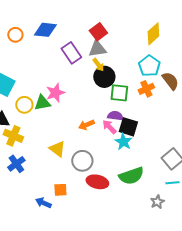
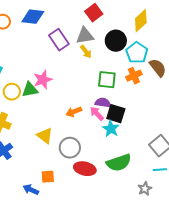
red square: (98, 32) -> (94, 13), moved
black circle: (104, 77) -> (116, 41), moved

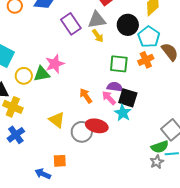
orange arrow: (74, 112) -> (86, 96), turned 77
green semicircle: (119, 163) -> (160, 147), moved, size x0.7
red ellipse: (85, 169) -> (97, 126), moved
gray star: (145, 189) -> (157, 162), moved

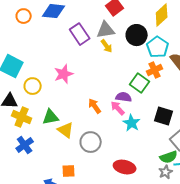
green square: (119, 64) -> (140, 83), moved, turned 30
green triangle: (42, 74) -> (51, 117), moved
black square: (128, 98) -> (164, 116), moved
red ellipse: (97, 126) -> (125, 167), moved

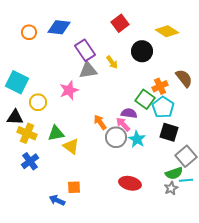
yellow diamond: (162, 15) -> (167, 31), turned 75
gray triangle: (106, 30) -> (88, 70), moved
cyan pentagon: (158, 47) -> (163, 107), moved
gray circle: (91, 142) -> (116, 137), moved

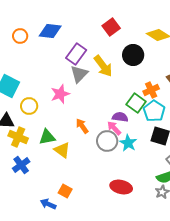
purple rectangle: (85, 50) -> (76, 54), turned 70
yellow arrow: (112, 62) -> (103, 66), size x1.6
gray triangle: (88, 70) -> (79, 74), turned -36
orange arrow: (100, 122) -> (82, 126), moved
orange square: (74, 187) -> (65, 191), turned 32

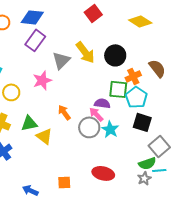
purple rectangle: (76, 54) -> (35, 40), moved
black circle: (133, 55) -> (115, 55), moved
green square: (136, 103) -> (118, 89), turned -30
orange square: (65, 191) -> (64, 182), moved, turned -32

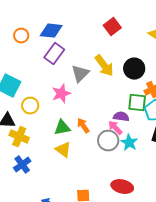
green triangle: (29, 123) -> (62, 128), moved

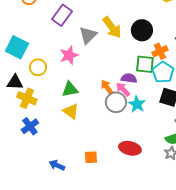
orange arrow: (83, 126) -> (107, 87), moved

